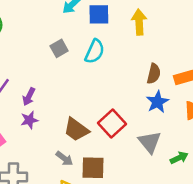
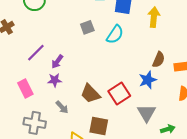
blue star: (157, 102) -> (148, 80), moved
gray arrow: (64, 158) -> (62, 107), moved

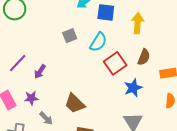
brown semicircle: (159, 60) -> (144, 57), moved
purple star: (55, 80) -> (31, 98), moved
red square: (119, 93) -> (115, 63), moved

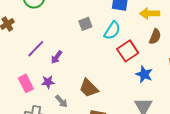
yellow arrow: (138, 23) -> (150, 13), turned -96
brown semicircle: (144, 57) -> (155, 37), moved
blue star: (133, 88) -> (144, 74), turned -30

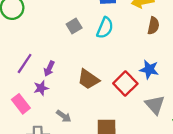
red square: (128, 51) -> (125, 83), moved
purple star: (48, 82) -> (41, 88), moved
brown trapezoid: (89, 88) -> (88, 79), moved

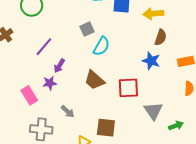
cyan semicircle: (105, 28) -> (101, 46), moved
purple line: (25, 64) -> (44, 47), moved
blue star: (149, 69) -> (151, 61), moved
red square: (125, 83) -> (128, 88), turned 35

